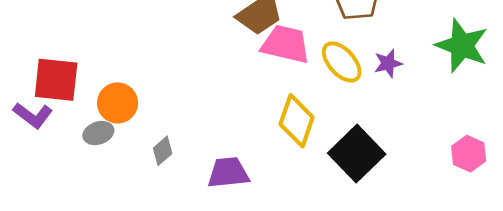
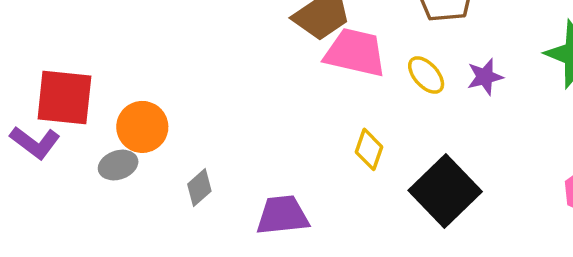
yellow ellipse: (342, 62) -> (426, 75), size x0.7
yellow diamond: (297, 121) -> (369, 149), size x0.6

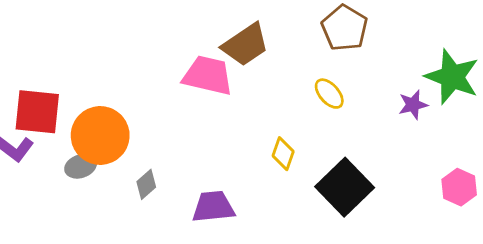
pink trapezoid: (355, 53) -> (208, 75), moved
purple star: (485, 77) -> (413, 105), moved
orange circle: (142, 127) -> (100, 135), size x1.4

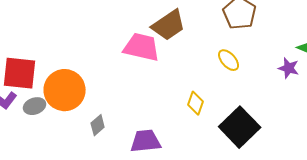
purple star: (413, 105) -> (289, 68), turned 30
gray ellipse: (81, 166) -> (35, 106), moved

